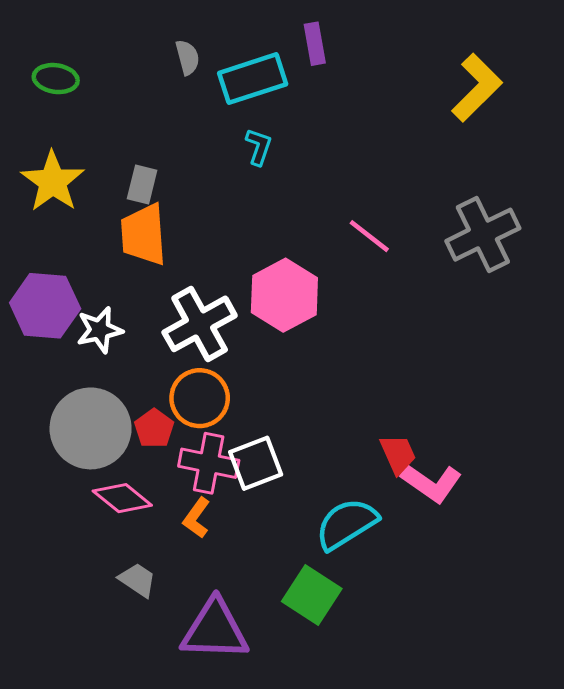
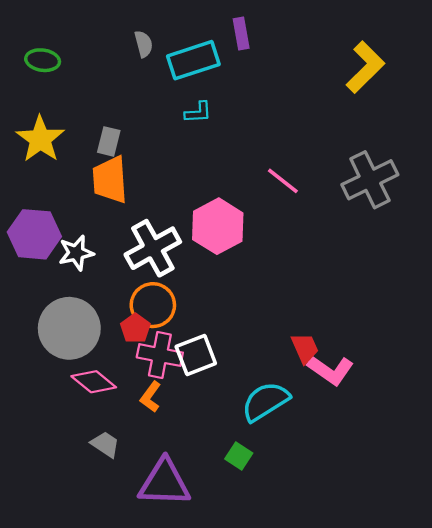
cyan L-shape: (259, 147) -> (198, 112), turned 68
red pentagon: (154, 428) -> (135, 328), moved
green square: (312, 595) -> (239, 456), size x0.6

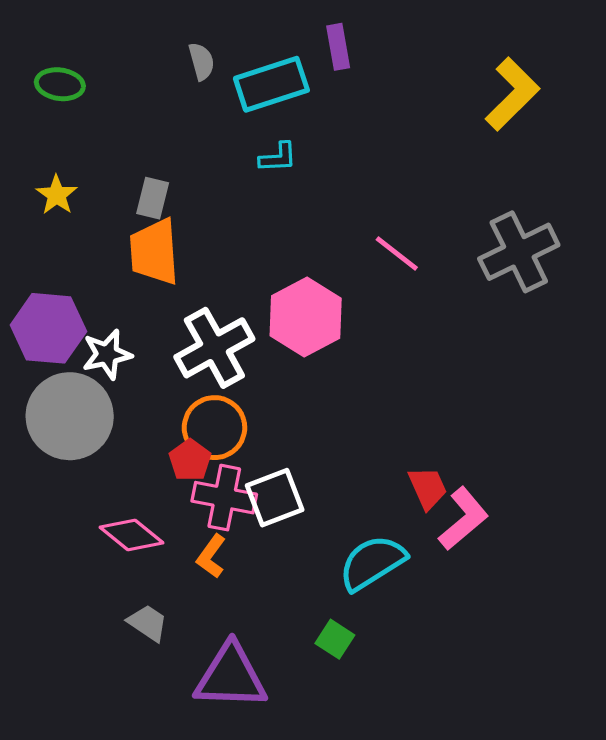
yellow star: (40, 139) -> (57, 195), size x0.6
gray circle: (69, 328) -> (70, 416), moved
pink L-shape: (330, 370) -> (463, 519), turned -75

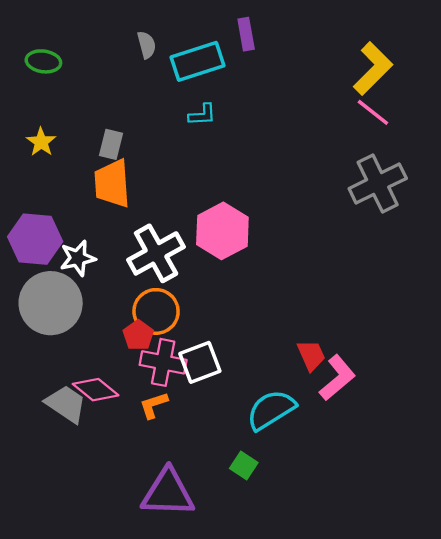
pink line: (397, 253) -> (373, 112), moved
orange L-shape: (211, 556) -> (154, 405), turned 36
gray trapezoid: (148, 623) -> (66, 404), moved, size x1.4

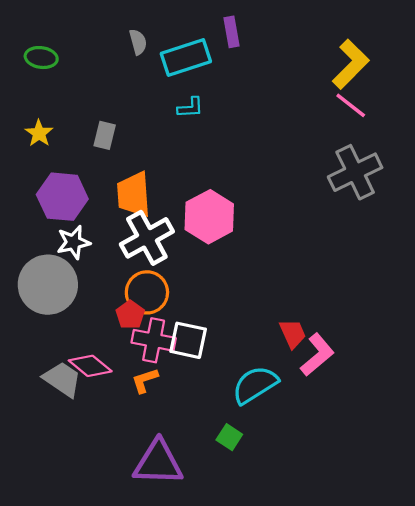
orange trapezoid: (112, 183) -> (134, 194), moved
purple hexagon: (35, 239) -> (62, 197), moved
white square: (200, 362) -> (188, 340), turned 33

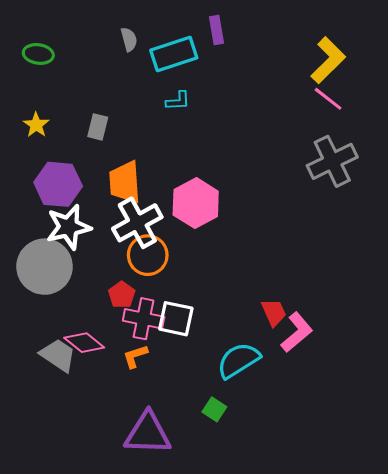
white star: (73, 242) -> (69, 227), size x1.4
orange circle: (147, 292) -> (148, 255), moved

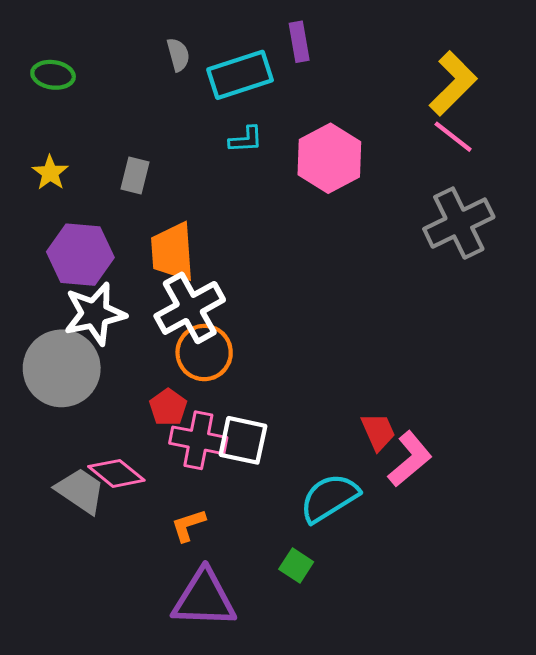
pink hexagon: (196, 203) -> (329, 158), moved
orange L-shape: (135, 356) -> (188, 525), moved

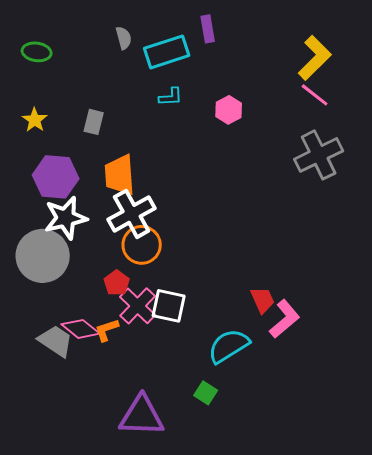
pink hexagon: (329, 158) -> (229, 110), size x0.6
pink cross: (198, 440) -> (138, 306), turned 33
orange L-shape: (188, 525) -> (107, 330), moved

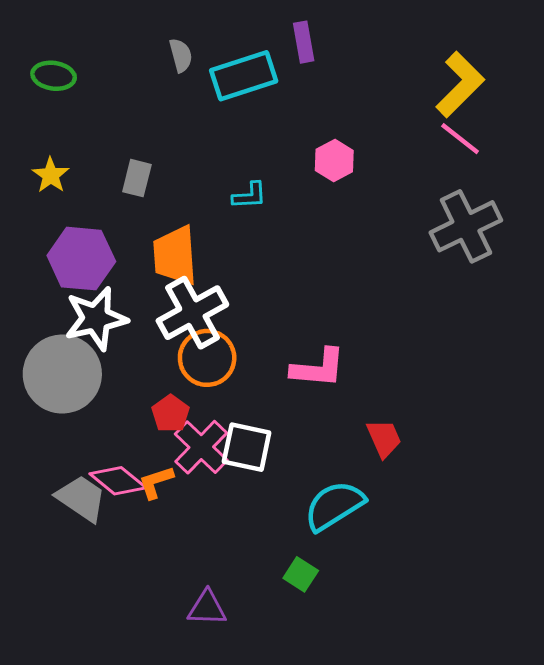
cyan L-shape: (171, 97) -> (249, 196), moved
pink L-shape: (285, 319) -> (318, 368), moved, turned 45
purple triangle: (142, 416) -> (207, 608), size x0.6

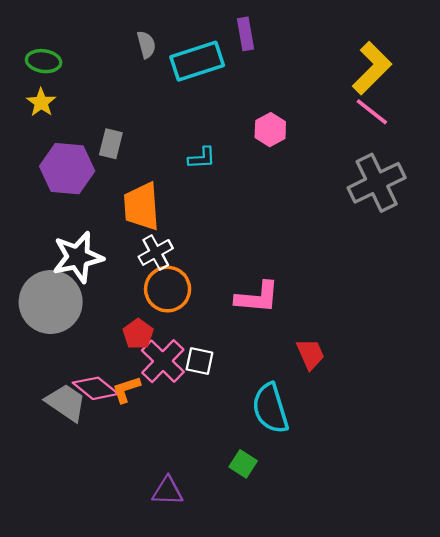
yellow star: (51, 175) -> (41, 102), moved
purple hexagon: (81, 259) -> (67, 169), moved
white cross: (192, 313) -> (156, 252), size x0.6
white square: (247, 447) -> (199, 361), size x0.7
cyan semicircle: (334, 506) -> (270, 408), turned -75

